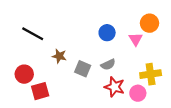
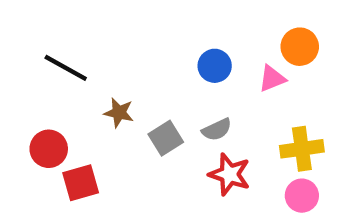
pink triangle: (136, 39) -> (272, 79), turned 40
gray square: (83, 69) -> (166, 138), turned 35
pink circle: (138, 93) -> (302, 196), moved

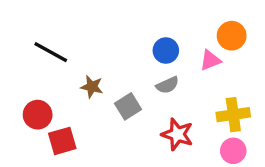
gray semicircle: (217, 130) -> (167, 85), moved

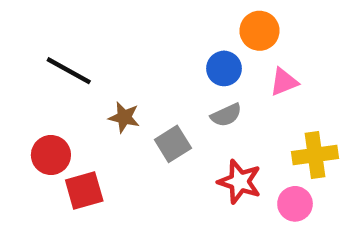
orange circle: (232, 36) -> (260, 31), moved
pink circle: (233, 151) -> (295, 204), moved

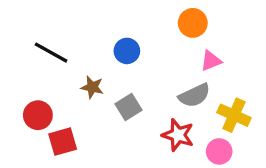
blue circle: (224, 68) -> (127, 51), moved
gray semicircle: (226, 115) -> (194, 95), moved, size x1.4
yellow cross: (315, 155) -> (234, 115), turned 32

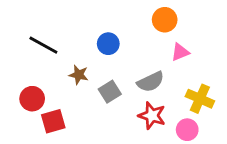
gray semicircle: (194, 95) -> (151, 82), moved

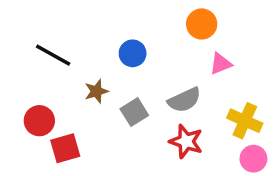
brown star: (79, 75) -> (96, 91), turned -30
pink circle: (187, 130) -> (253, 159), moved

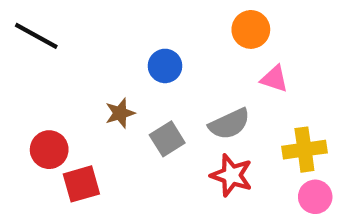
black line: (53, 55) -> (36, 36), moved
pink triangle: (221, 64) -> (274, 79), turned 40
yellow cross: (245, 121) -> (304, 150), turned -32

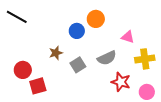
orange circle: (251, 29) -> (96, 19), moved
yellow cross: (304, 150) -> (145, 59), moved
red star: (232, 175) -> (121, 82), moved

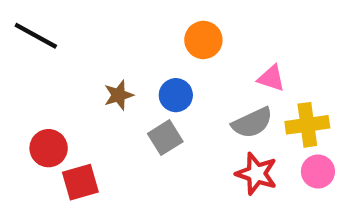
blue circle: (77, 31) -> (176, 95), moved
brown star: (56, 53) -> (119, 95), moved
gray semicircle: (107, 58) -> (252, 123), moved
pink circle: (147, 92) -> (318, 171), moved

